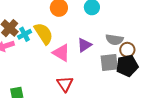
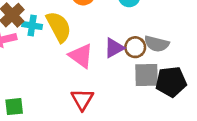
cyan cross: (25, 34) -> (32, 26), turned 32
brown circle: (127, 50) -> (135, 47), moved

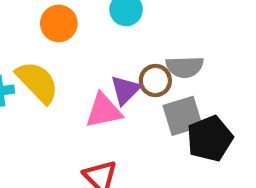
pink triangle: (81, 56) -> (104, 111), moved, turned -32
black pentagon: (171, 82) -> (210, 139), moved

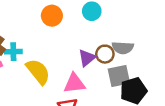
yellow semicircle: (37, 82) -> (38, 72), moved
pink triangle: (104, 111) -> (74, 83), moved

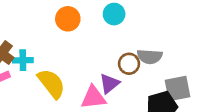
purple triangle: (87, 58) -> (109, 84), moved
gray square: (119, 76) -> (177, 88), moved

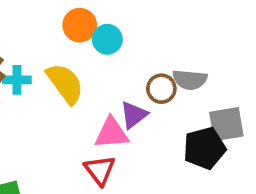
cyan circle: (114, 14) -> (107, 39), moved
yellow semicircle: (51, 84) -> (65, 83), moved

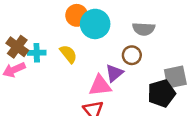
cyan circle: (107, 39) -> (95, 24), size x1.5
gray semicircle: (190, 80) -> (144, 29), moved
yellow semicircle: (65, 83) -> (68, 54), size x0.7

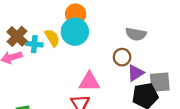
cyan circle: (95, 24) -> (75, 32), moved
yellow semicircle: (68, 54) -> (52, 38), moved
purple triangle: (114, 73) -> (136, 73), moved

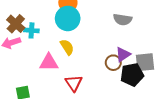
yellow semicircle: (52, 38) -> (67, 47), moved
brown circle: (122, 57) -> (113, 63), moved
pink triangle: (89, 82) -> (49, 62), moved

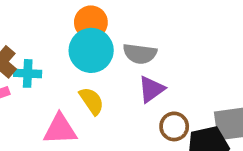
gray semicircle: (123, 20) -> (140, 54), moved
purple triangle: (123, 54) -> (151, 89), moved

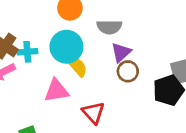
cyan circle: (91, 50) -> (66, 47), moved
brown circle: (174, 126) -> (128, 71), moved

